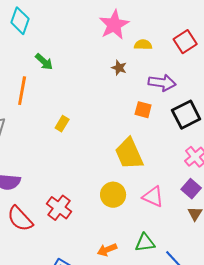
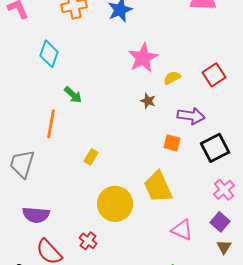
yellow semicircle: (143, 45) -> (172, 78), turned -30
yellow circle: (113, 195) -> (115, 204), moved, size x1.4
red cross: (59, 208) -> (88, 241), size x0.7

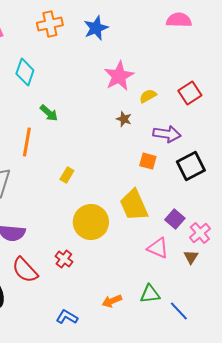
pink cross: (224, 190) -> (200, 233), moved
purple square: (220, 222) -> (175, 219), moved
brown triangle: (224, 247) -> (191, 257), moved

